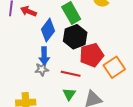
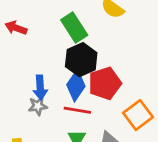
blue diamond: (48, 30) -> (76, 86), moved
orange square: (114, 67) -> (138, 115), moved

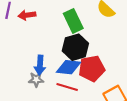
red arrow: (16, 28) -> (27, 15), turned -35
blue diamond: (76, 86) -> (69, 67), turned 55

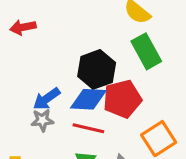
green rectangle: (73, 21) -> (146, 51), moved
blue arrow: (40, 65) -> (47, 99), turned 54

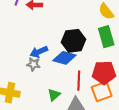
red pentagon: (122, 99) -> (104, 73), moved
red line: (88, 128) -> (79, 81), moved, turned 66

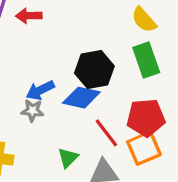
red line: (79, 81) -> (106, 133), turned -36

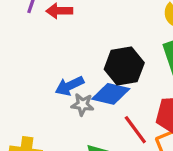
gray star: (32, 111) -> (83, 105), moved

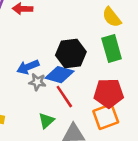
red line: (135, 130) -> (64, 97), moved

